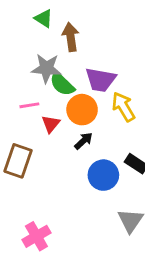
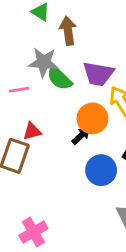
pink line: (29, 105) -> (19, 90), moved
orange circle: (82, 110) -> (92, 118), moved
red triangle: (51, 124) -> (32, 131), moved, turned 36

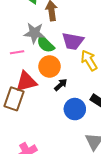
orange circle: (92, 118) -> (50, 66), moved
red triangle: (32, 131) -> (26, 82), size x1.6

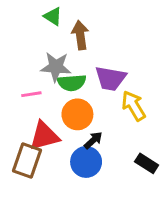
green semicircle: (45, 44) -> (72, 83), turned -48
blue circle: (75, 109) -> (86, 162), moved

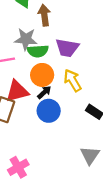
yellow arrow: (134, 106) -> (73, 80), moved
black arrow: (93, 140) -> (44, 92), moved

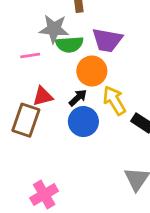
orange circle: (42, 75) -> (92, 71), moved
yellow arrow: (73, 80) -> (114, 100), moved
red triangle: (17, 91) -> (43, 96), size x0.7

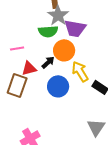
gray star: (54, 29) -> (58, 15), moved, turned 30
pink line: (30, 56) -> (17, 48), moved
black arrow: (78, 98) -> (48, 62), moved

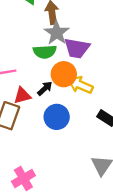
yellow arrow: (80, 71) -> (80, 85), moved, turned -35

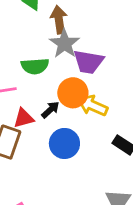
green semicircle: (45, 52) -> (35, 66), moved

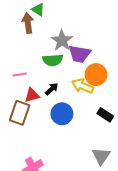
brown arrow: (59, 20) -> (28, 23), moved
green semicircle: (35, 66) -> (53, 60), moved
orange circle: (73, 93) -> (96, 75), moved

